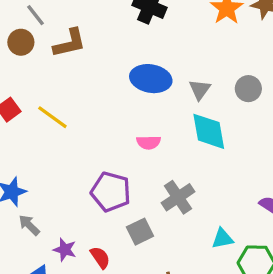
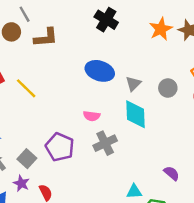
gray cross: (178, 197) -> (105, 143), moved
gray square: (140, 232) -> (27, 159), moved, turned -30

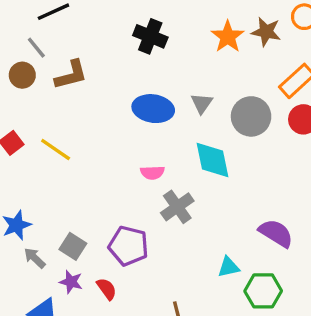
gray triangle: (133, 84) -> (202, 103), moved
gray circle: (168, 88) -> (251, 116), size x1.5
purple pentagon: (60, 147) -> (128, 246), moved
purple semicircle: (172, 173) -> (276, 233), size x1.5

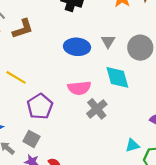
pink semicircle: (152, 173) -> (79, 88), size x1.5
purple pentagon: (128, 246) -> (40, 106), moved, turned 30

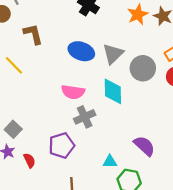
brown L-shape: (23, 29) -> (33, 34), moved, turned -100
gray triangle: (108, 41) -> (113, 54), size x1.5
purple pentagon: (40, 106) -> (62, 145), moved

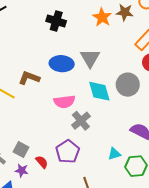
brown L-shape: (33, 34) -> (29, 78), moved, turned -40
gray circle: (143, 68) -> (128, 85), moved
red semicircle: (29, 160) -> (42, 162), moved

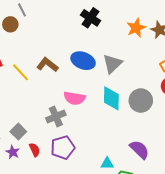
gray cross: (81, 121) -> (56, 117), moved

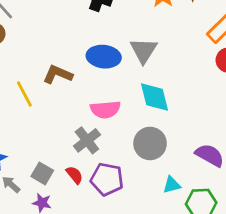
yellow line: (20, 72) -> (24, 94), turned 30
gray circle: (141, 101) -> (150, 143), moved
purple pentagon: (63, 147) -> (107, 179), turned -30
red semicircle: (35, 150) -> (75, 175), moved

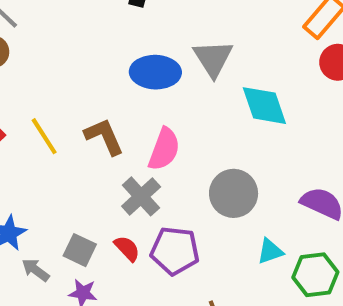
brown L-shape: (58, 74) -> (104, 136), moved, turned 48
cyan diamond: (155, 97) -> (264, 106), moved
pink semicircle: (105, 110) -> (164, 149), turned -60

